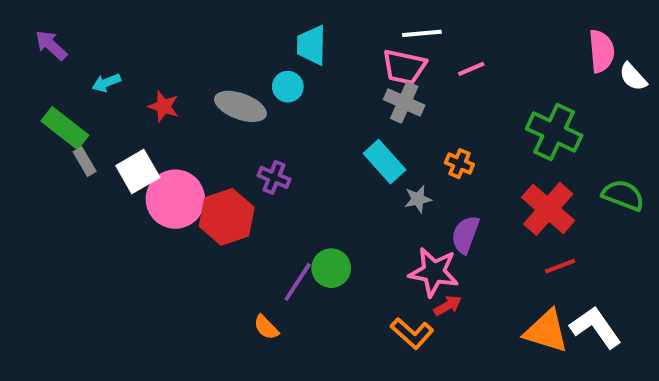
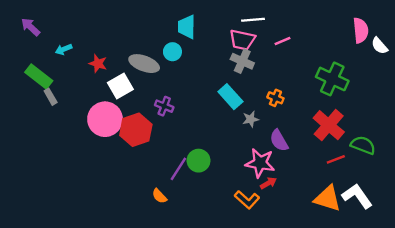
white square: (138, 171) -> (120, 86), moved
green semicircle: (623, 195) -> (363, 145), moved
purple semicircle: (465, 235) -> (279, 140), turned -50

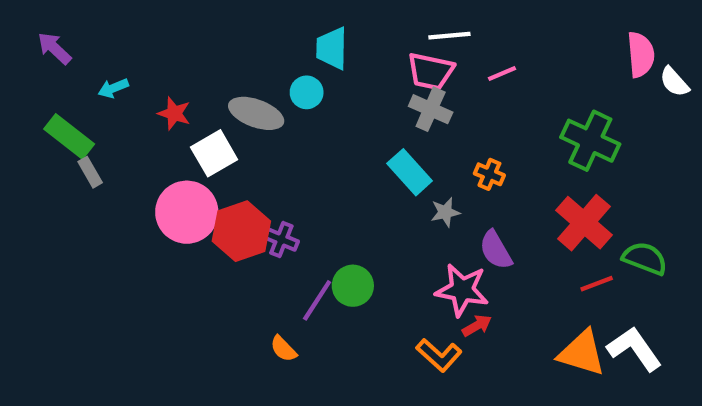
purple cross: (164, 106) -> (281, 239), moved

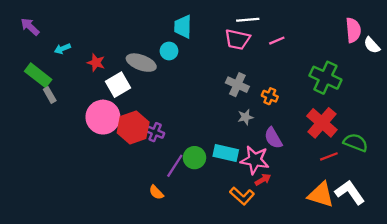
gray cross: (431, 109) -> (237, 85), moved
cyan rectangle: (410, 172) -> (226, 153), moved, turned -35

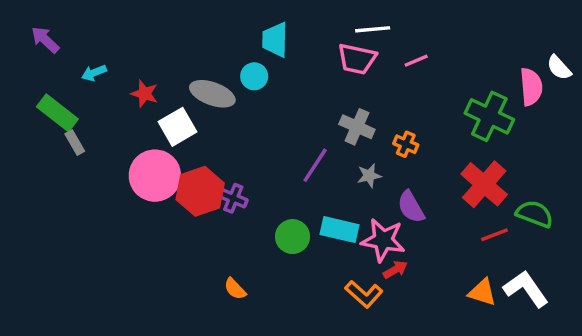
pink semicircle: (353, 30) -> (531, 87), moved
purple line: (175, 166) -> (315, 165), moved
orange triangle: (321, 195) -> (482, 292), size x0.7

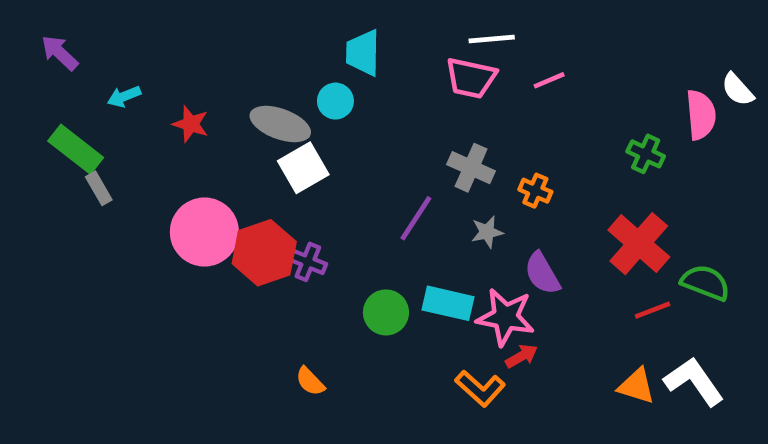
green cross: (489, 116) -> (646, 154), size x0.6
white square: (178, 127) -> (303, 168), moved

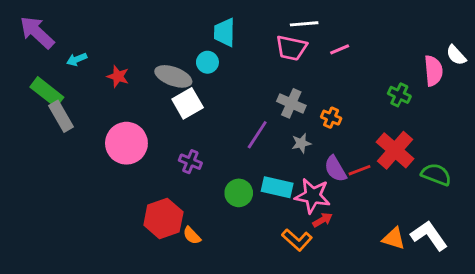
purple arrow: (60, 53) -> (37, 32), size x1.5
gray rectangle: (99, 188) -> (61, 116), size x1.5
red hexagon: (264, 253) -> (163, 219), moved
red line: (653, 310) -> (360, 170), moved

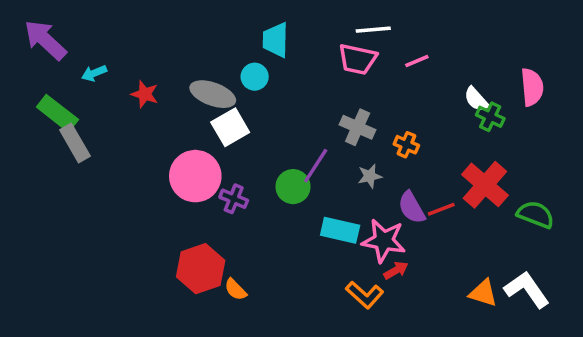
white semicircle: (456, 55) -> (476, 99), moved
pink circle: (126, 143) -> (195, 176), moved
green circle: (239, 193) -> (293, 187), moved

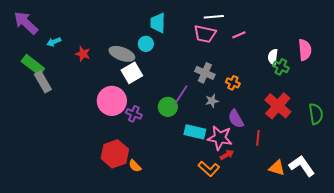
white semicircle: (476, 99) -> (273, 57), turned 49
red line: (441, 209) -> (258, 138), moved, turned -63
green semicircle: (536, 214) -> (316, 114), moved, turned 60

